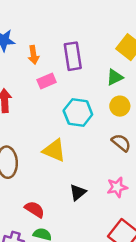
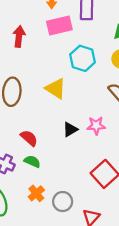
pink rectangle: (47, 81) -> (59, 25), size x1.5
pink star: (117, 187) -> (96, 126), moved

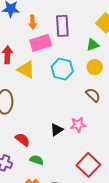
yellow triangle: (56, 89) -> (26, 70), moved
green semicircle: (32, 161) -> (37, 160), moved

